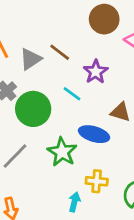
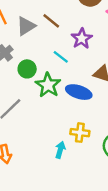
green circle: (33, 109) -> (27, 69), size x0.6
green star: (62, 152) -> (48, 85), moved

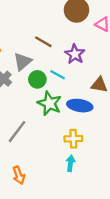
gray triangle: (26, 26) -> (23, 62), moved
green circle: (27, 69) -> (37, 79), moved
yellow cross: (80, 133) -> (73, 139), moved

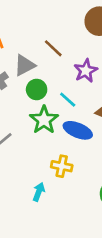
cyan line: (58, 75) -> (68, 100), moved
cyan arrow: (70, 163) -> (39, 192), moved

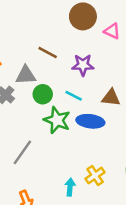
gray triangle: (24, 65) -> (26, 75), turned 40
purple star: (86, 71) -> (83, 65), turned -30
yellow cross: (62, 166) -> (95, 175), moved, turned -30

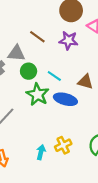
purple star: (83, 65) -> (68, 40), moved

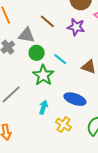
blue ellipse: (65, 99) -> (75, 99), moved
yellow cross: (63, 145) -> (63, 124), turned -35
cyan arrow: (41, 152) -> (43, 107), moved

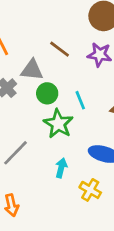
cyan line: (60, 59) -> (80, 100), turned 32

